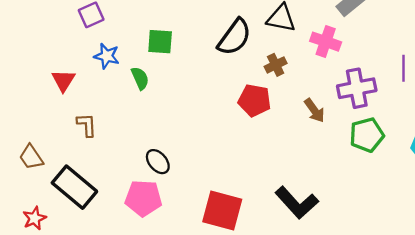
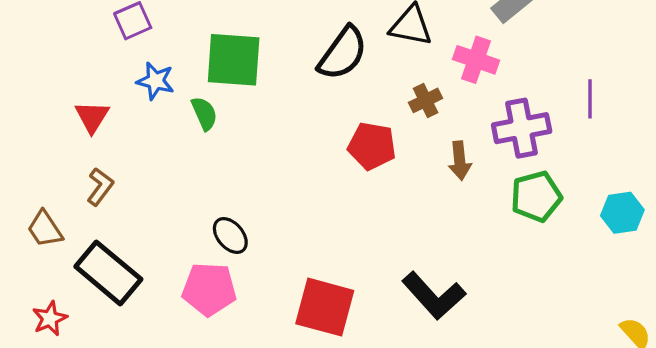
green square: (160, 42) -> (234, 60), size x1.5
brown cross: (276, 65) -> (426, 100), moved
brown arrow: (314, 110) -> (460, 161), turned 30
brown L-shape: (87, 125) -> (100, 187), moved, turned 40

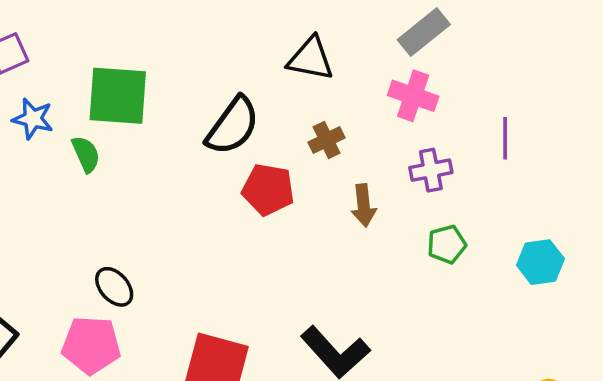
black semicircle: (343, 53) -> (233, 126), moved
pink cross: (476, 60) -> (413, 96), moved
purple cross: (522, 128) -> (431, 170), size x0.7
green pentagon: (536, 196) -> (447, 244), size x0.7

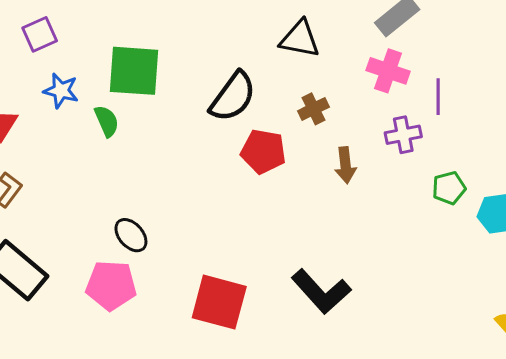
purple line: (505, 138) -> (438, 97), moved
green pentagon: (447, 244) -> (449, 188), moved

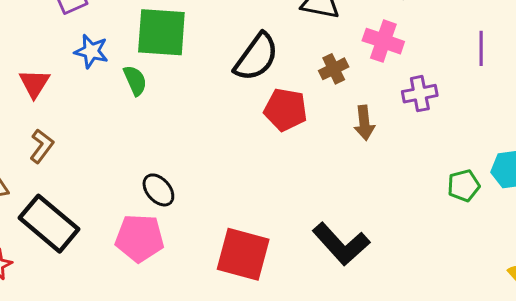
pink cross: (388, 71) -> (383, 41), moved
purple line: (438, 97) -> (481, 48), moved
green pentagon: (449, 188) -> (464, 186), moved

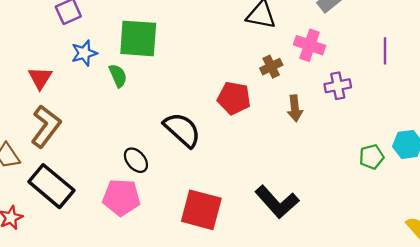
blue star: (91, 51) -> (84, 53), turned -30
black semicircle: (256, 57) -> (182, 130), moved, turned -84
brown L-shape: (42, 146) -> (46, 126), size x1.6

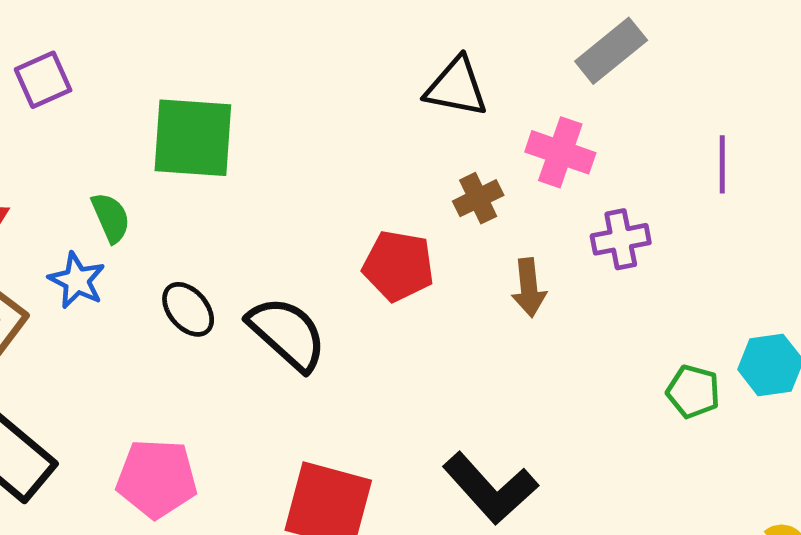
blue star: (84, 53) -> (77, 280), moved, turned -30
green semicircle: (118, 76) -> (111, 218), moved
green pentagon: (372, 157) -> (693, 392), turned 30
black ellipse: (136, 160) -> (188, 309), moved

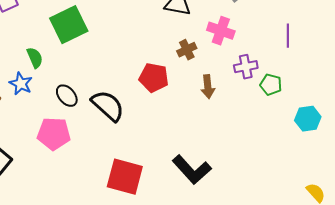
green square: (193, 138) -> (69, 25), turned -30
green pentagon: (693, 392) -> (271, 85), moved
pink pentagon: (157, 479) -> (54, 134), moved

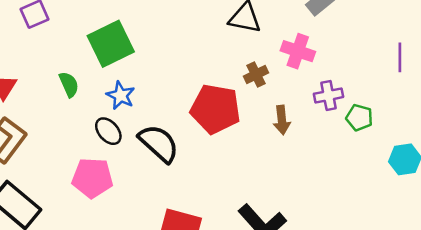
purple line: (288, 36) -> (400, 57), moved
red pentagon: (154, 78) -> (215, 109), size x1.4
blue star: (21, 84) -> (121, 95), moved

